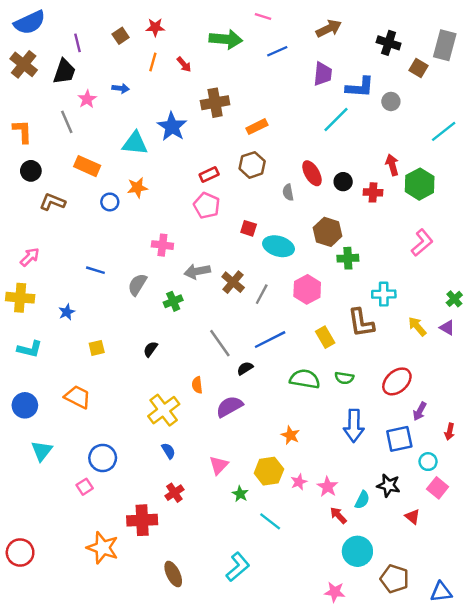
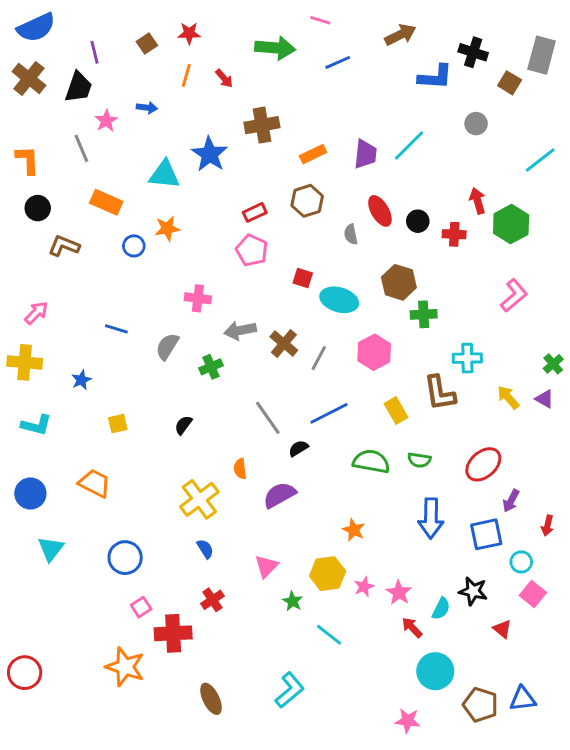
purple trapezoid: (323, 74) -> (365, 154), moved
blue L-shape: (360, 87) -> (435, 77), moved
pink square: (85, 487) -> (141, 607), moved
blue triangle: (441, 592) -> (523, 699), moved

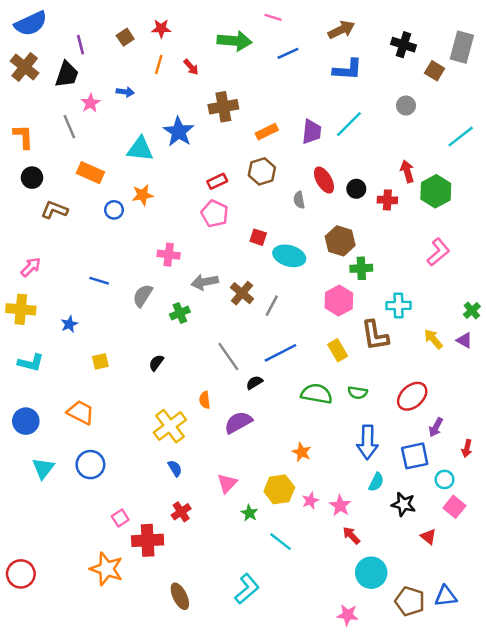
blue L-shape: (435, 77) -> (348, 69), moved
pink hexagon: (374, 352) -> (339, 301), moved
blue circle: (125, 558) -> (90, 465), moved
cyan semicircle: (441, 609) -> (376, 482), moved

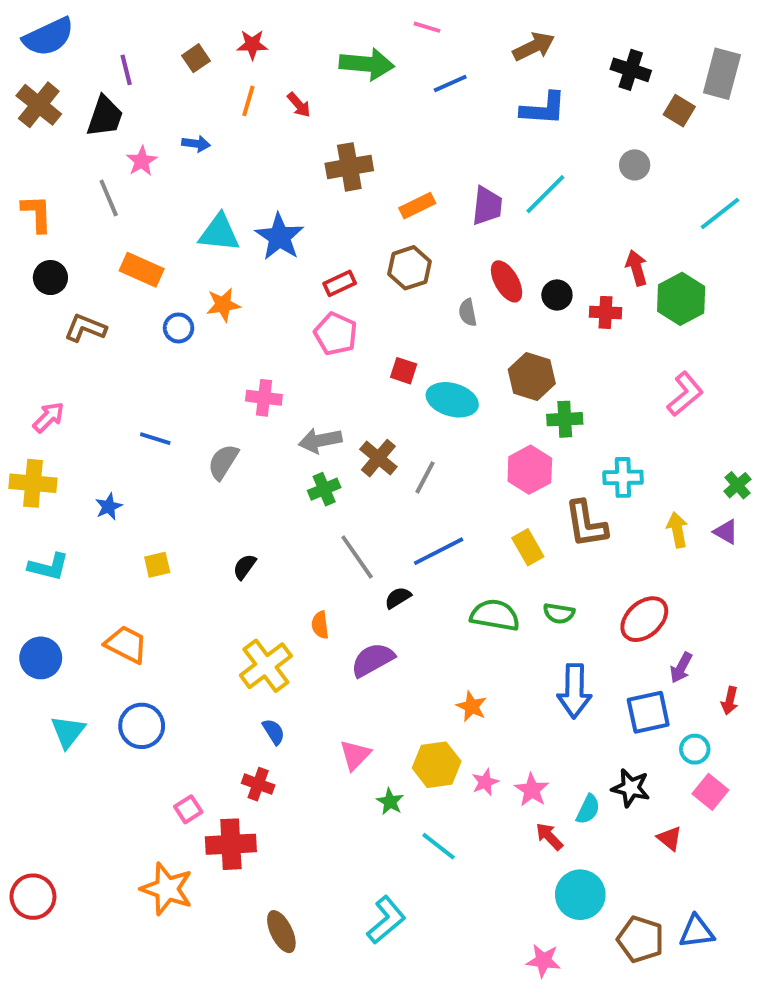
blue star: (179, 132) -> (279, 237), moved
green cross: (180, 313) -> (324, 489), moved
yellow arrow: (433, 339) -> (677, 530), turned 30
cyan semicircle: (376, 482) -> (588, 809), moved
red cross: (181, 512) -> (258, 784), moved, turned -36

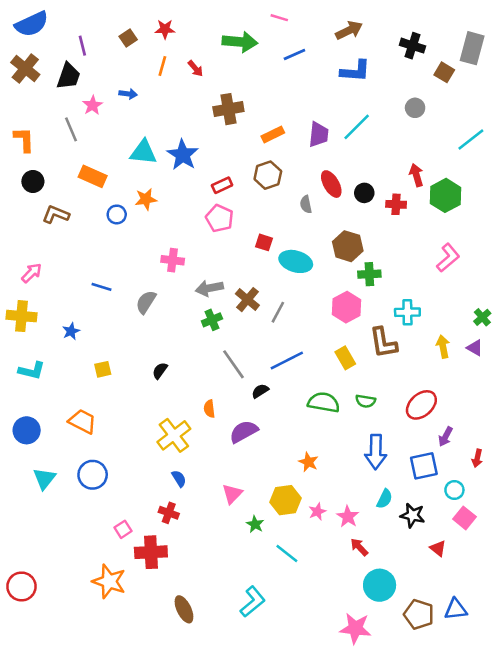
cyan semicircle: (588, 809) -> (385, 499), moved
pink star: (543, 961) -> (355, 628), size x1.4

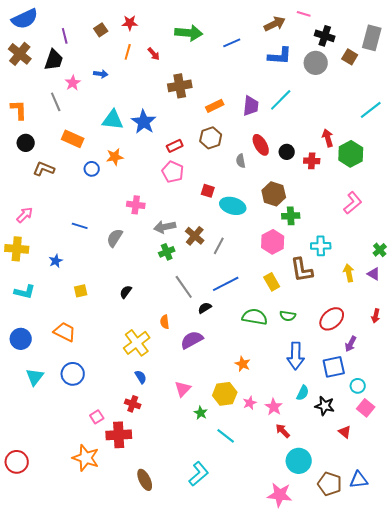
pink line: (279, 18) -> (304, 14), moved
gray circle: (415, 108) -> (316, 63), moved, size x1.5
red arrow: (477, 458) -> (376, 316), moved

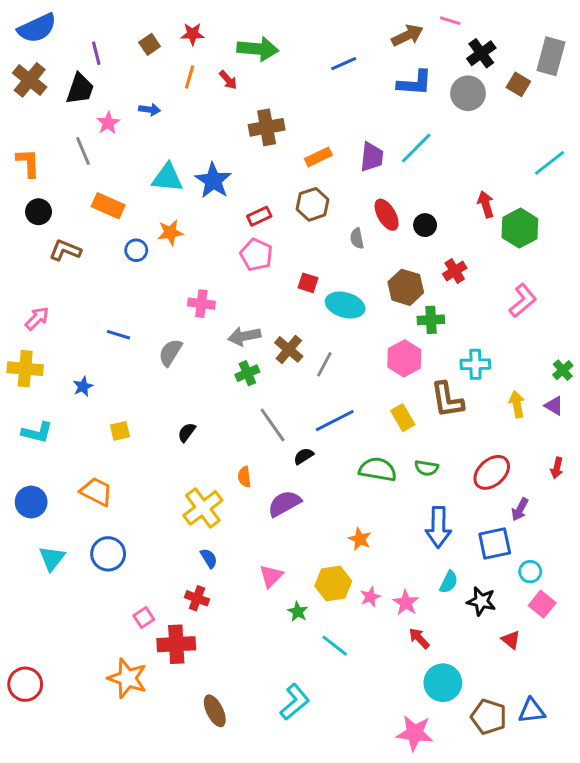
green arrow: (189, 33) -> (258, 49), moved
black cross: (325, 36) -> (481, 53), turned 36
red cross: (312, 161) -> (455, 271), moved, turned -35

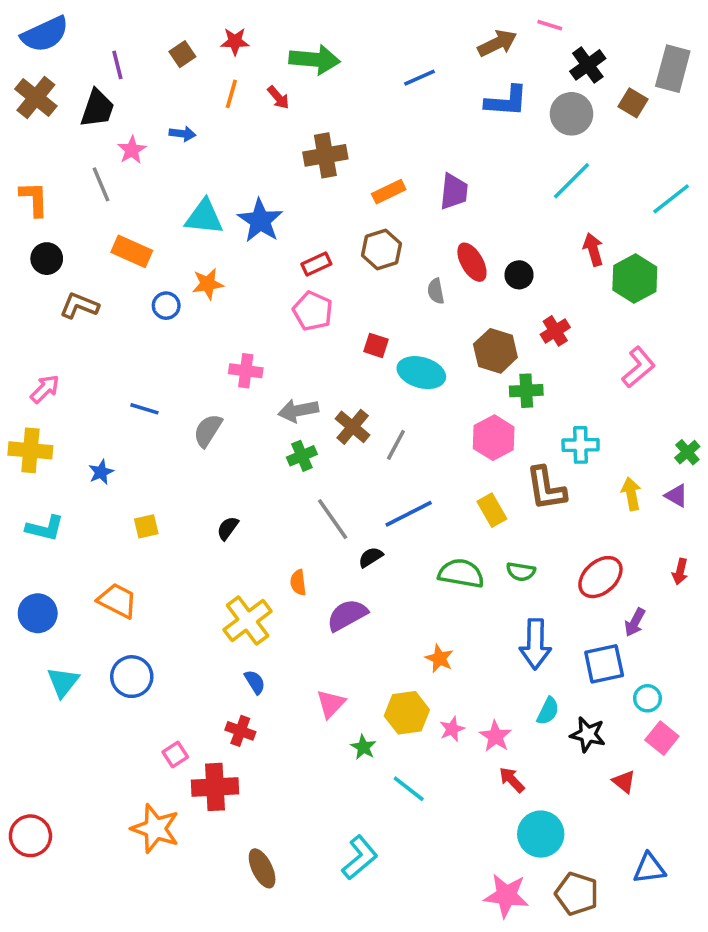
cyan line: (416, 148) -> (571, 181), moved
brown pentagon: (489, 717) -> (577, 894), moved

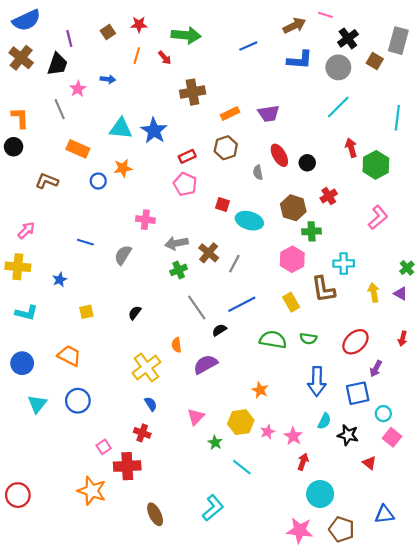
purple trapezoid: (454, 192) -> (269, 113), turned 75
cyan line: (671, 199) -> (397, 118), turned -45
black circle: (47, 259) -> (14, 147), moved
red arrow: (512, 780) -> (303, 462), turned 63

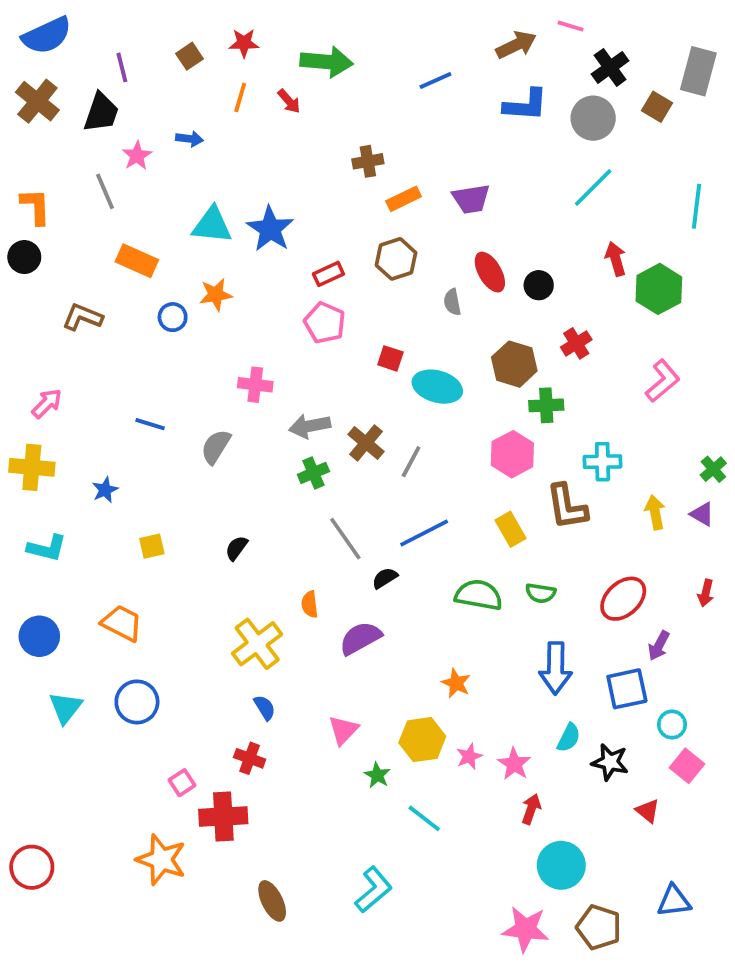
brown cross: (193, 92) -> (368, 161), moved, size x0.7

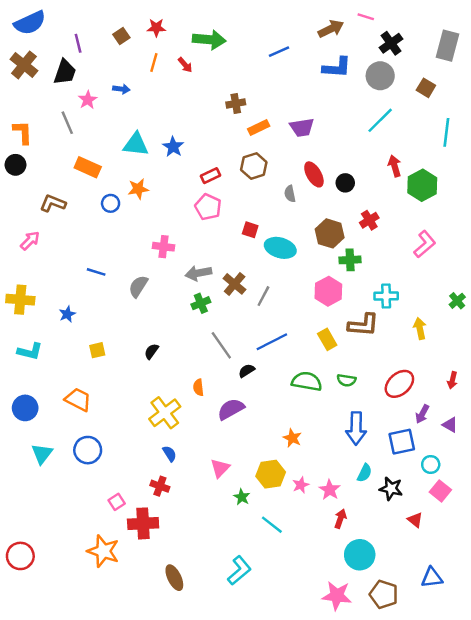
brown square: (657, 107) -> (426, 88), moved
blue star: (270, 229) -> (173, 147), size x0.7
pink arrow: (47, 403) -> (30, 241), moved
brown L-shape: (567, 507) -> (363, 325), turned -76
purple triangle: (702, 514) -> (450, 425), moved

